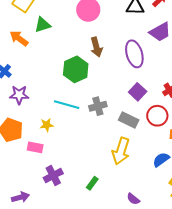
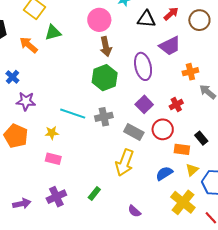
brown arrow: (96, 47) -> (106, 47), moved
green hexagon: (76, 69) -> (105, 78), moved
pink rectangle: (35, 147) -> (53, 159), moved
purple cross: (53, 176) -> (56, 197), moved

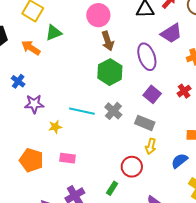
gray cross: (104, 117) -> (113, 111), turned -30
red circle: (163, 129) -> (132, 167), moved
yellow star: (52, 133) -> (55, 127), moved
orange pentagon: (16, 136) -> (31, 160), moved
yellow arrow: (125, 163) -> (151, 146), moved, size x0.6

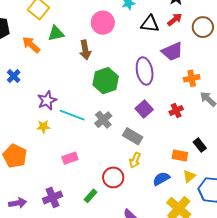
brown arrow: (108, 41) -> (85, 50), moved
purple star: (34, 104) -> (47, 101), moved, turned -30
pink rectangle: (68, 158) -> (70, 158), moved, turned -35

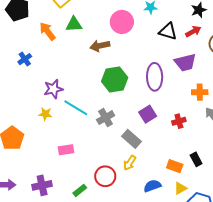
brown arrow: (85, 50) -> (100, 46), turned 78

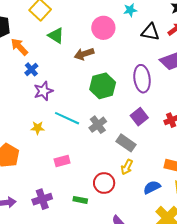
green triangle: (74, 24) -> (56, 36), turned 42
orange arrow: (47, 31) -> (19, 47), moved
blue cross: (25, 59) -> (31, 69), moved
purple star: (53, 89) -> (43, 91), moved
green rectangle: (80, 190) -> (80, 200), turned 56

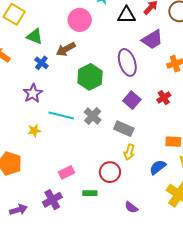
blue cross: (31, 69) -> (41, 63), moved
pink rectangle: (62, 161) -> (67, 172), moved

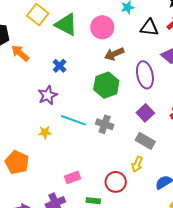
green triangle: (35, 37) -> (66, 25), moved, size x1.4
brown arrow: (66, 49) -> (114, 54), moved
gray cross: (93, 116) -> (105, 124), turned -30
gray rectangle: (124, 129) -> (145, 141), moved

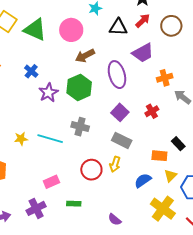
purple star: (48, 95) -> (48, 93), moved
cyan line: (73, 120) -> (50, 139), moved
red circle: (116, 182) -> (91, 170), moved

